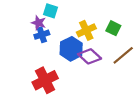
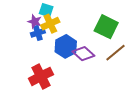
green square: (113, 28) -> (106, 27), size x1.6
yellow cross: (86, 30) -> (50, 24), moved

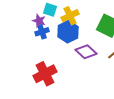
yellow cross: (50, 24) -> (70, 16), moved
blue hexagon: (66, 46) -> (68, 32), moved

